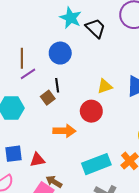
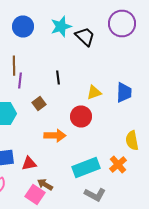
cyan star: (71, 18) -> (61, 26), turned 30
blue circle: (60, 53) -> (23, 26), moved
purple line: (28, 74) -> (20, 80), turned -49
black line: (57, 85) -> (58, 78), moved

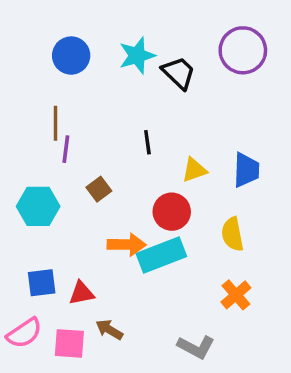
black line: (58, 78) -> (147, 142), moved
yellow semicircle: (132, 140) -> (232, 234), moved
cyan rectangle: (86, 168) -> (161, 255), moved
pink square: (35, 194) -> (69, 343), moved, turned -30

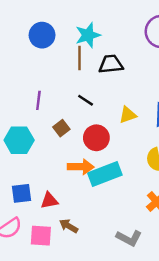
black trapezoid: (179, 73) -> (111, 64), moved, turned -50
brown line: (56, 123) -> (79, 58), moved
black line: (147, 142) -> (86, 100), moved, turned -49
red circle: (172, 212) -> (96, 138), moved

